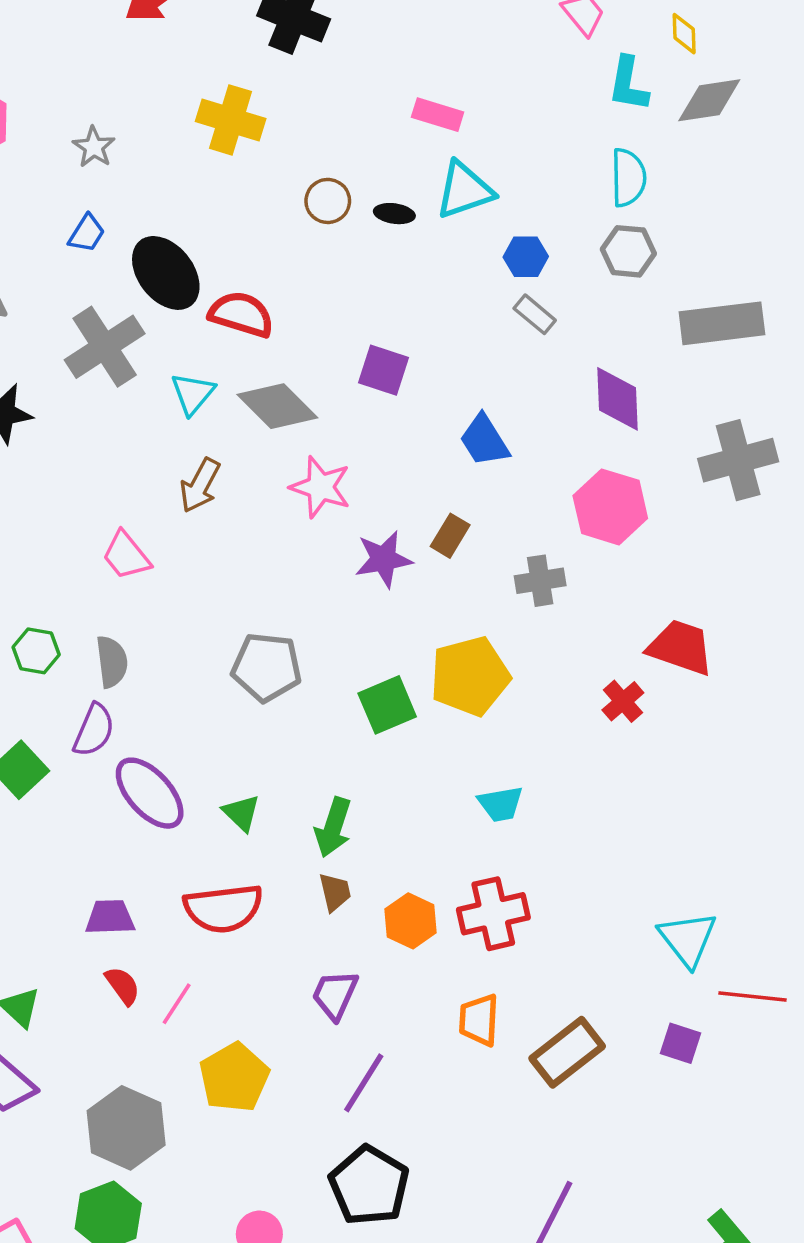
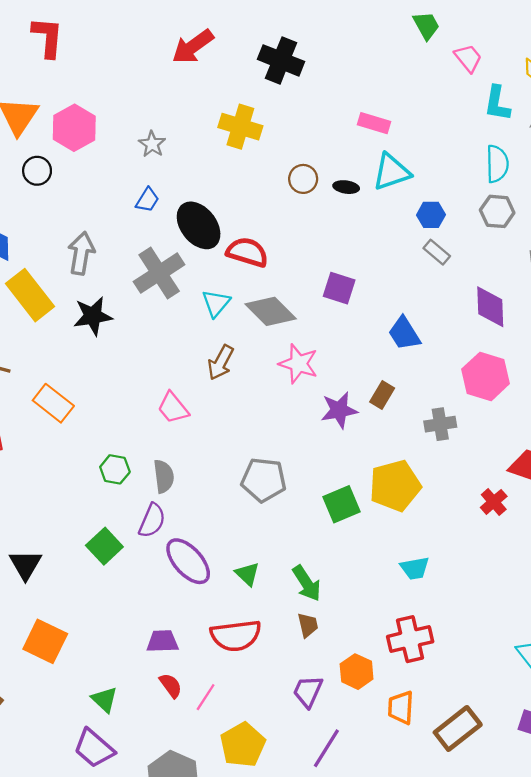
green arrow: (333, 827) -> (307, 583), turned -51
orange hexagon: (411, 921) -> (357, 672), moved

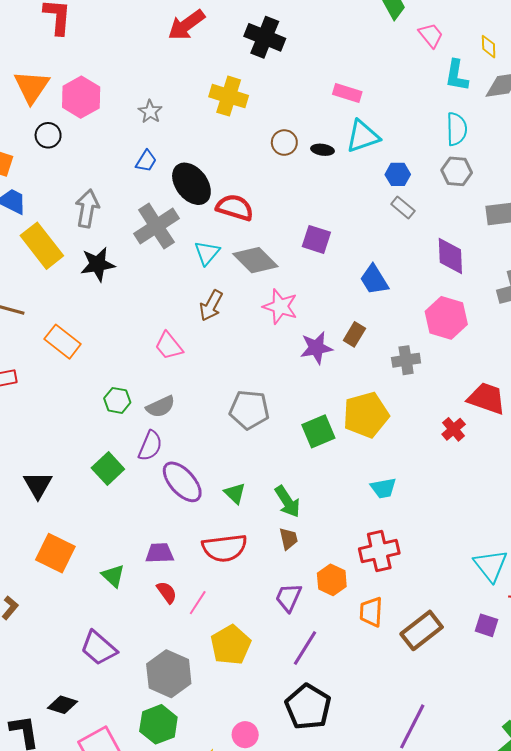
gray semicircle: (164, 476) -> (161, 407), turned 72
green triangle: (104, 699) -> (113, 576), moved

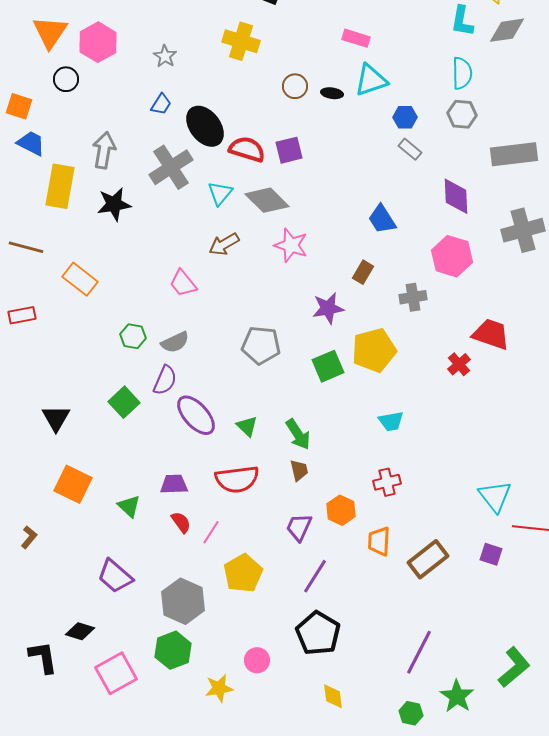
purple square: (316, 239) -> (289, 150), moved, turned -32
yellow rectangle: (42, 246) -> (60, 186), turned 48
brown arrow: (211, 306) -> (224, 244), turned 32
purple star: (316, 348) -> (328, 308), moved
red cross: (379, 551) -> (387, 482), size x0.7

